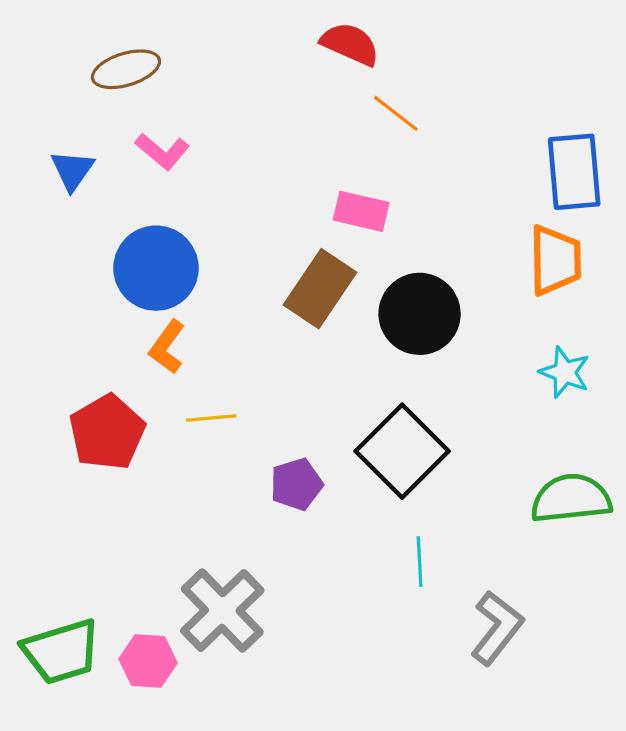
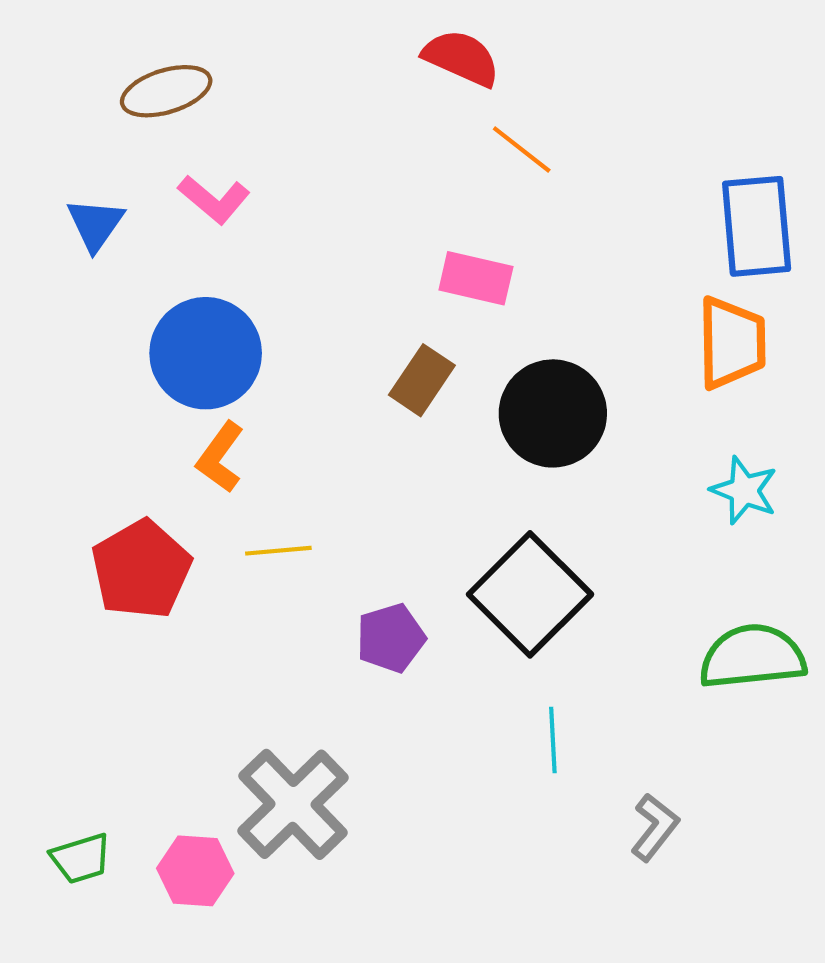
brown rectangle: (320, 289) -> (422, 380), size x0.7
gray L-shape: (497, 628) -> (655, 827), size x0.7
green trapezoid: (61, 652) -> (81, 858), size x0.6

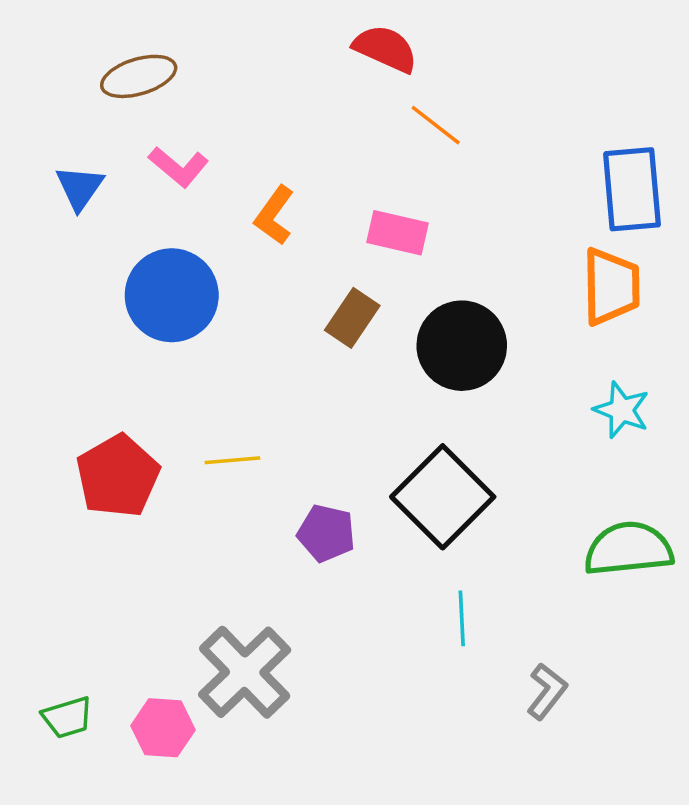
orange L-shape: (220, 457) -> (274, 215), moved
purple pentagon: (391, 638) -> (326, 533), turned 30

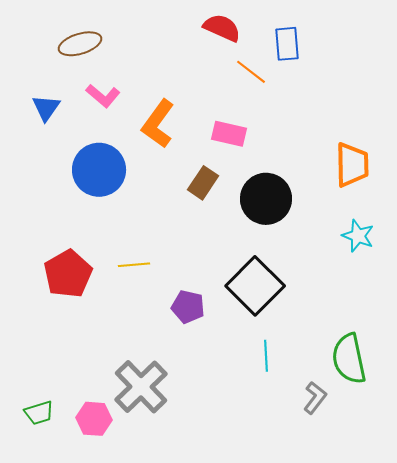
blue rectangle: (632, 189) -> (287, 44), moved, size x0.7
orange L-shape: (274, 215) -> (158, 124), size x1.4
green semicircle: (628, 549) -> (349, 359), moved, turned -96

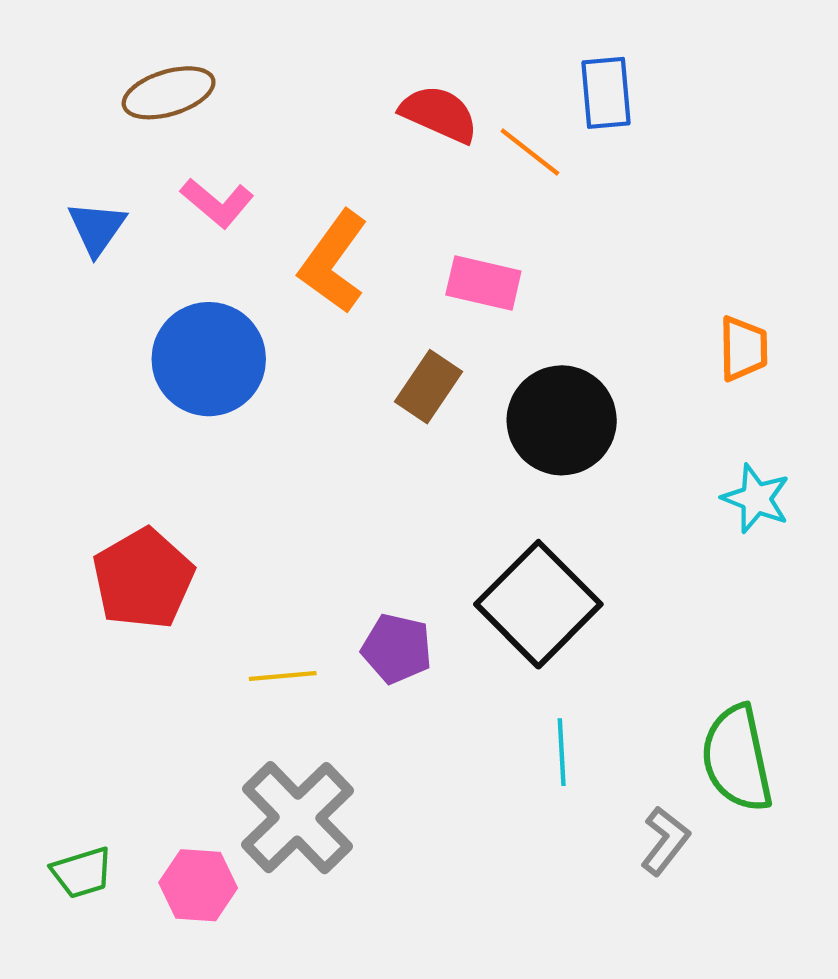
red semicircle: (222, 28) -> (439, 114), moved
orange trapezoid: (352, 165) -> (743, 349), size x0.7
yellow line: (134, 265) -> (283, 676), moved

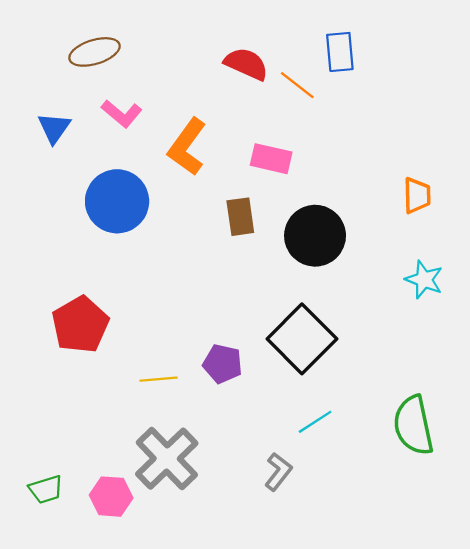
brown rectangle: (429, 387) -> (240, 217), turned -42
cyan line: (562, 752) -> (315, 422), turned 60
gray L-shape: (665, 841) -> (278, 472), moved

